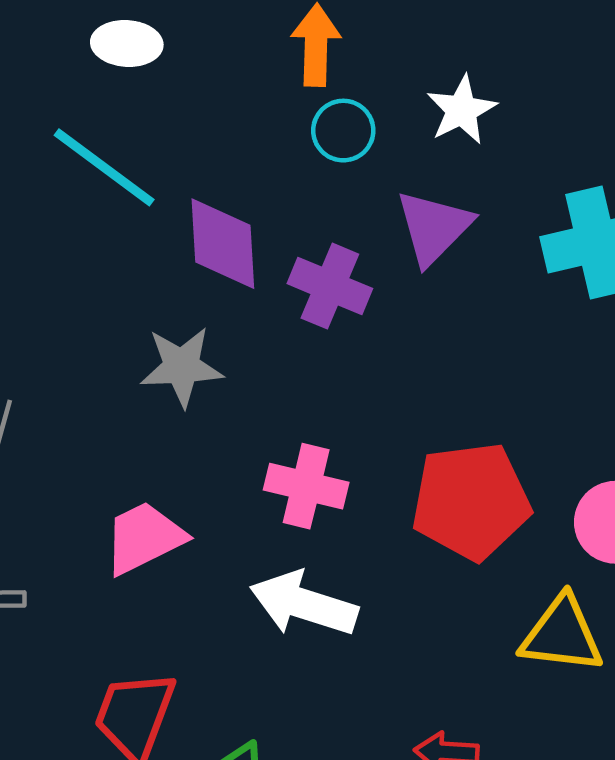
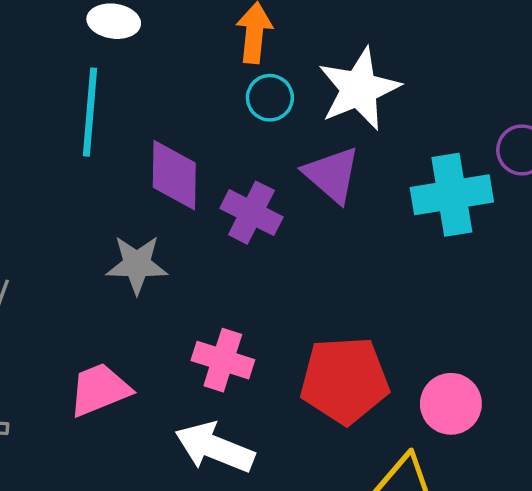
white star: (462, 110) -> (359, 89), size x1.6
cyan line: (104, 167) -> (90, 112), turned 54
purple triangle: (434, 227) -> (332, 175), turned -38

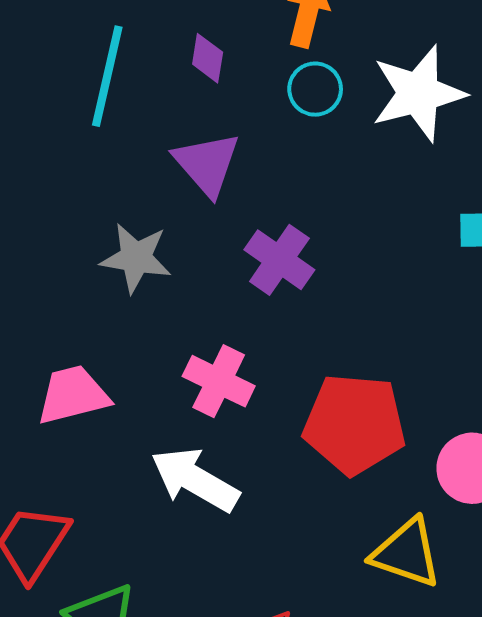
purple diamond: (174, 175) -> (208, 58), moved, size x0.6
purple triangle: (332, 175) -> (207, 164), moved
purple cross: (251, 213) -> (279, 260), moved

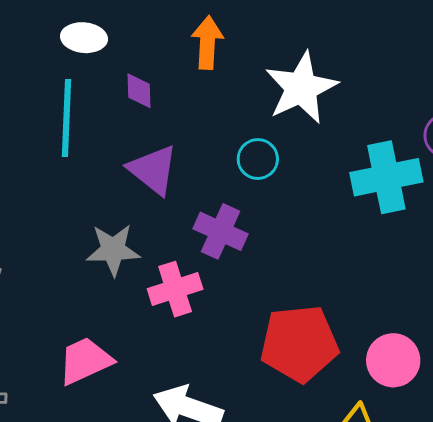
cyan circle: (315, 89) -> (258, 159), moved
pink cross: (219, 381) -> (175, 289), moved, turned -33

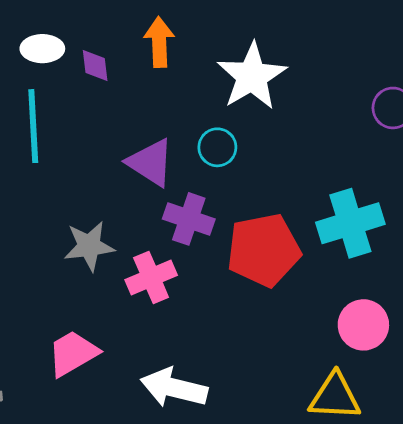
purple diamond: (139, 91) -> (95, 66), moved
purple triangle: (153, 170) -> (151, 163), moved
cyan cross: (386, 177) -> (350, 223), moved
red pentagon: (299, 343) -> (264, 250), moved

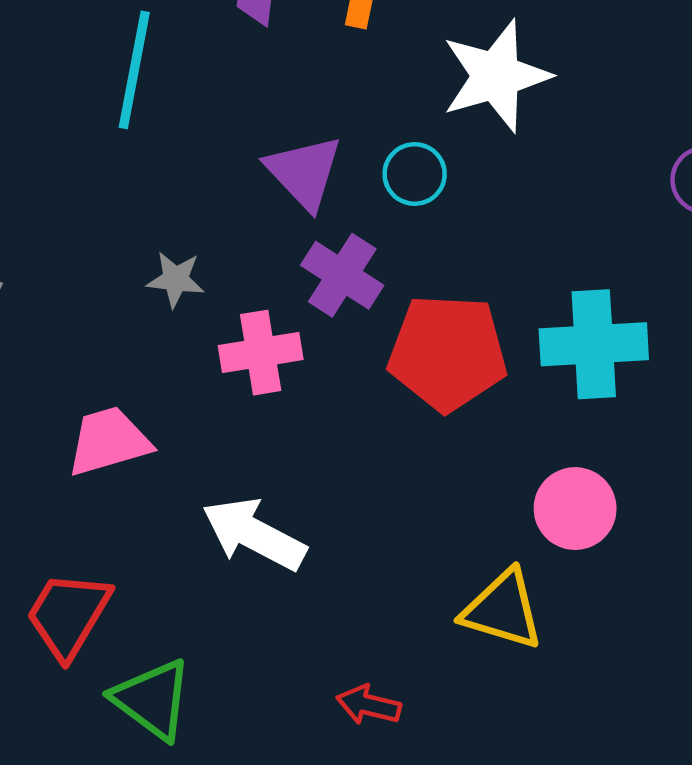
gray star: (89, 246) -> (176, 279), size x0.7

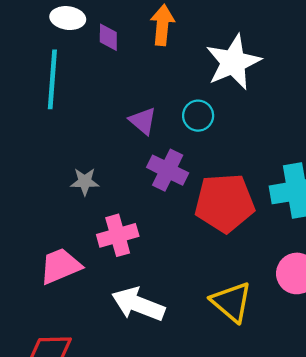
purple triangle: (304, 172) -> (143, 121), size x0.7
pink cross: (261, 353) -> (118, 235), moved
yellow triangle: (503, 610) -> (231, 302), moved, turned 30

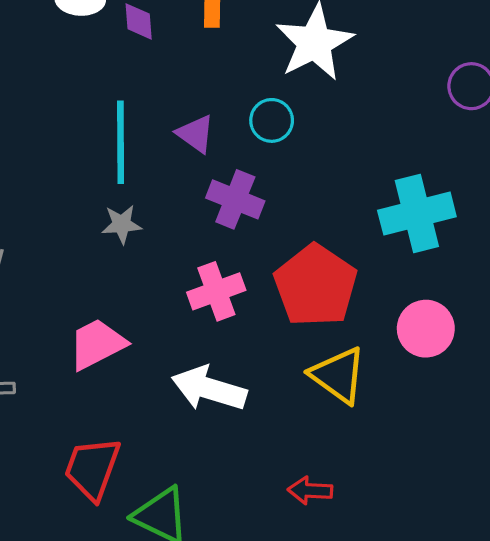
cyan line: (52, 79) -> (121, 142), moved
red pentagon: (225, 203) -> (316, 286), moved, turned -30
pink cross: (118, 235) -> (216, 291), moved

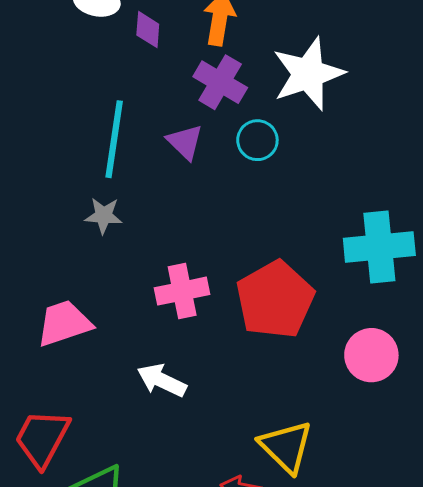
purple cross: (235, 199) -> (220, 82), moved
yellow triangle: (338, 375) -> (286, 447), moved
white arrow: (209, 389) -> (162, 380), size x0.7

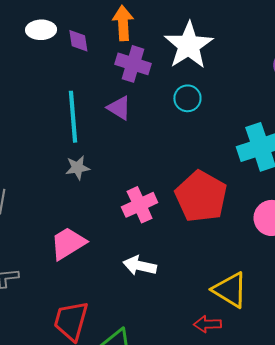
cyan circle: (257, 140) -> (187, 98), moved

